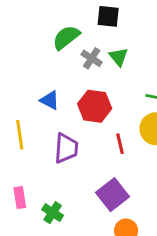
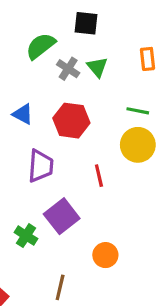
red line: (120, 144) -> (99, 176), moved
purple square: (113, 195) -> (62, 216), moved

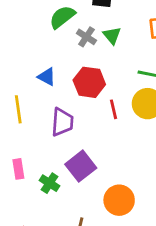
red line: (99, 176) -> (113, 109), moved
orange circle: (105, 255) -> (119, 200), size x1.4

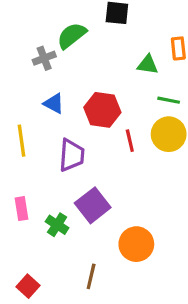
green triangle: (112, 35) -> (148, 65), moved, turned -42
gray cross: (86, 37) -> (44, 58), moved, turned 36

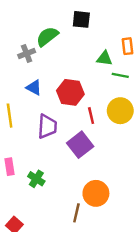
green line: (169, 100) -> (120, 75), moved
purple square: (93, 205) -> (80, 145), moved
brown line: (91, 276) -> (76, 213), moved

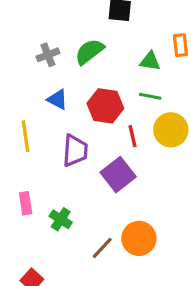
green semicircle: (47, 36) -> (89, 52), moved
green line: (120, 75) -> (150, 96), moved
brown line: (76, 213) -> (102, 248), moved, turned 30

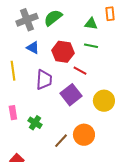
gray cross: (48, 55) -> (27, 20), size x1.5
yellow circle: (171, 130) -> (104, 101), moved
red line: (133, 136) -> (80, 71), turned -48

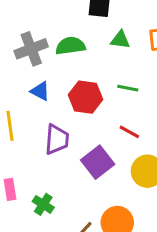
green semicircle: (53, 18) -> (70, 46), turned 30
green triangle: (91, 24) -> (120, 40), moved
red line: (80, 71) -> (129, 132), moved

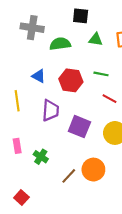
gray cross: (31, 49) -> (32, 28), moved, turned 30
red line: (129, 132) -> (110, 99), moved
purple square: (98, 162) -> (79, 127), turned -30

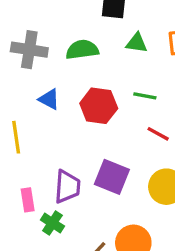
gray cross: (32, 28) -> (29, 50), moved
purple trapezoid: (50, 110) -> (67, 187), moved
pink rectangle: (17, 146) -> (28, 200), moved

